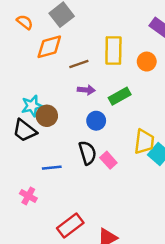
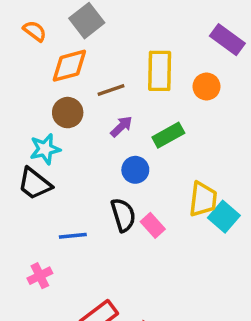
purple arrow: (86, 90) -> (121, 126), turned -49
brown circle: (47, 116) -> (68, 113), moved
pink cross: (28, 196) -> (40, 276), turned 35

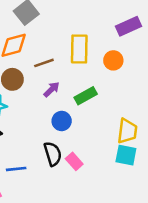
purple rectangle: (227, 40) -> (128, 26), turned -60
yellow trapezoid: (203, 199) -> (127, 131), moved
cyan square: (224, 217) -> (126, 155), turned -30

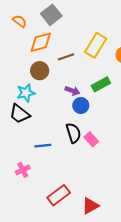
yellow rectangle: (79, 49) -> (96, 45), turned 30
purple arrow: (51, 89) -> (72, 91), moved, turned 64

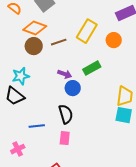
orange diamond: (41, 42) -> (35, 28), turned 35
brown circle: (40, 71) -> (34, 46), moved
pink rectangle: (91, 139) -> (65, 138), moved, turned 48

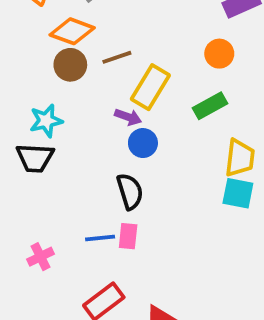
yellow rectangle: (87, 31) -> (150, 87), moved
green rectangle: (92, 68) -> (210, 106), moved
black trapezoid: (15, 96) -> (35, 158), turned -35
blue line: (37, 126) -> (100, 238), moved

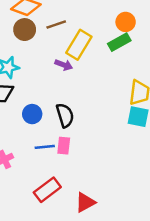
green rectangle: (210, 106) -> (119, 42), moved
blue circle: (143, 143) -> (32, 114), moved

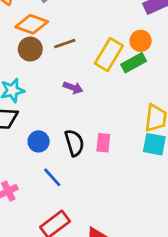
yellow rectangle: (79, 45) -> (109, 55), moved
pink rectangle: (64, 146) -> (103, 143), moved
blue line: (45, 147) -> (52, 177), turned 54

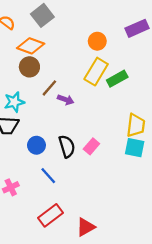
orange circle: (141, 41) -> (97, 41), moved
brown line: (65, 44) -> (49, 88), moved, turned -30
pink rectangle: (103, 143) -> (91, 146), turned 35

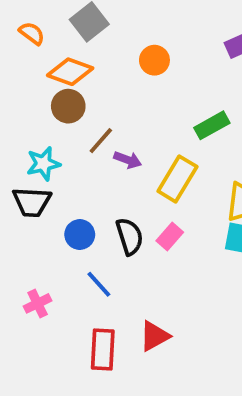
orange circle: (97, 41) -> (154, 60), moved
yellow rectangle: (96, 72) -> (177, 179), moved
red rectangle: (51, 215) -> (103, 349), turned -50
red triangle: (86, 227) -> (154, 336), moved

